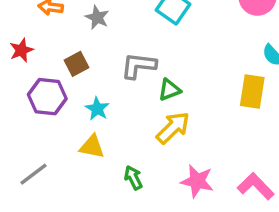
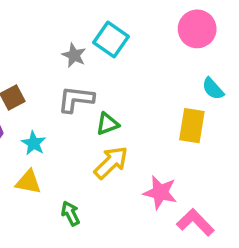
gray star: (97, 17) -> (74, 55), moved
pink star: (197, 181) -> (160, 192), moved

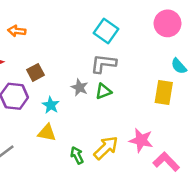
gray star: (74, 55) -> (80, 87), moved
gray L-shape: (76, 99) -> (103, 64), moved
yellow arrow: (111, 163) -> (106, 148), moved

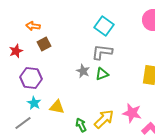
brown square: (36, 72) -> (44, 44), moved
cyan star: (51, 105) -> (34, 103), moved

